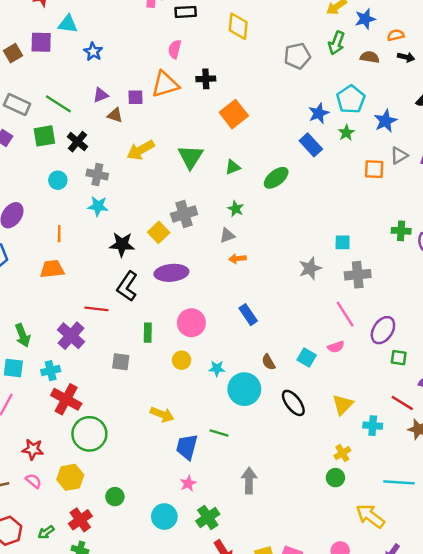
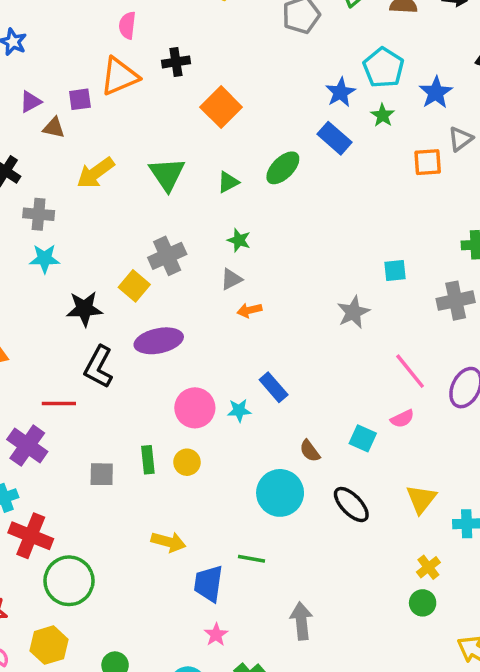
green ellipse: (276, 178) -> (283, 168), moved
gray cross: (358, 275) -> (456, 301), moved
green rectangle: (148, 333) -> (148, 460), moved
cyan star: (217, 368) -> (239, 410), moved

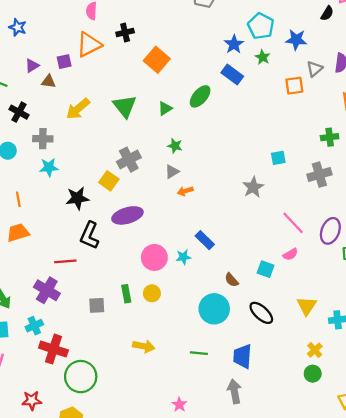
blue star: (436, 93) -> (296, 40), turned -30
blue trapezoid: (209, 583) -> (242, 356), moved

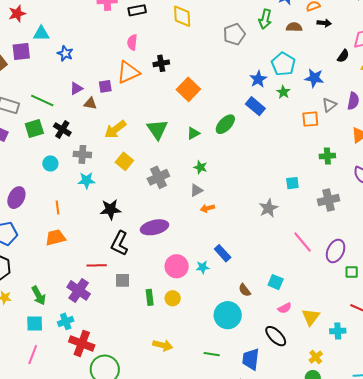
green cross: (330, 137) -> (327, 156), moved
yellow square: (109, 181) -> (124, 161), moved
pink semicircle: (290, 254) -> (285, 308), moved
gray square: (97, 305) -> (123, 280), moved
black ellipse: (261, 313) -> (276, 336), moved

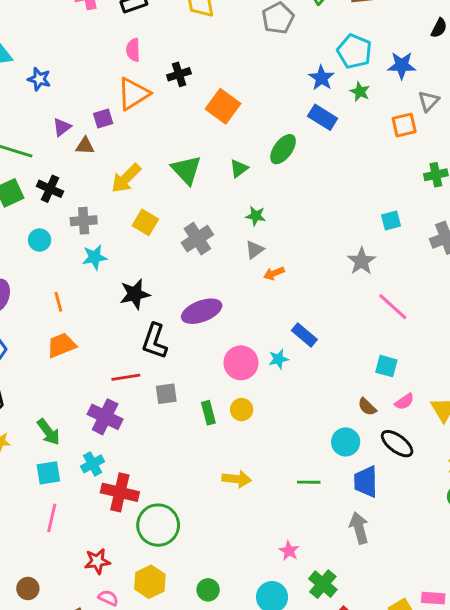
pink line: (303, 242) -> (393, 307), moved
brown semicircle: (245, 290) -> (367, 407), moved
cyan circle: (228, 315) -> (346, 442), moved, size x0.7

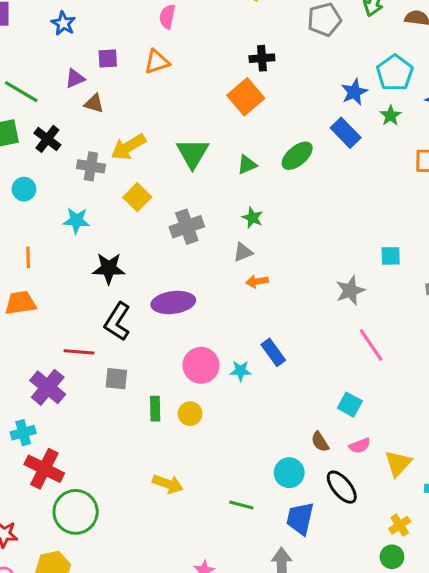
black cross: (179, 74) -> (262, 58), moved
orange triangle: (133, 94) -> (157, 62), size x0.7
purple square: (103, 118) -> (108, 59), moved
gray cross: (84, 221) -> (91, 166), moved

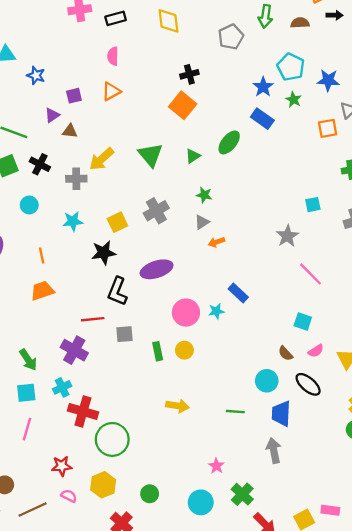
yellow square: (137, 197) -> (117, 222), moved, turned 30

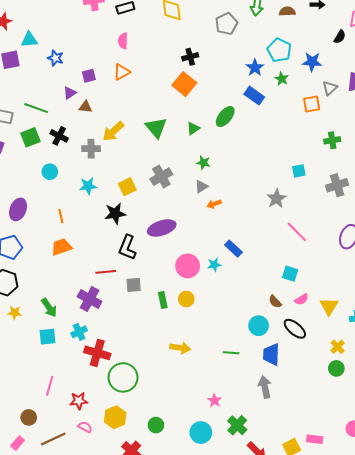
pink line: (27, 429) -> (50, 386), moved

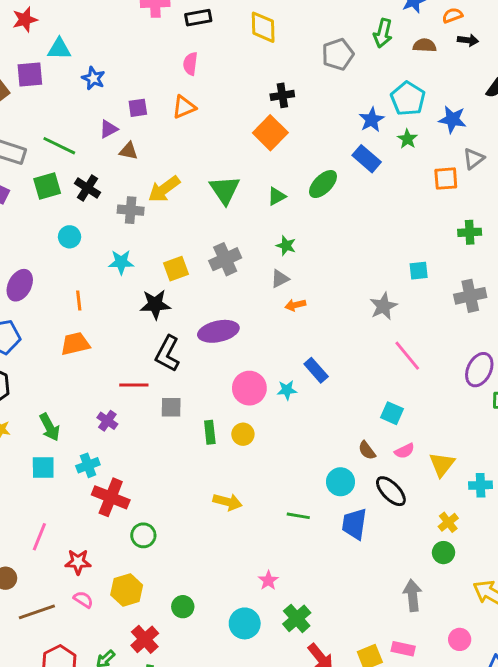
purple cross: (90, 299) -> (107, 421), size x0.6
green circle: (123, 377) -> (143, 535), size x0.6
gray arrow: (265, 387) -> (413, 595), moved

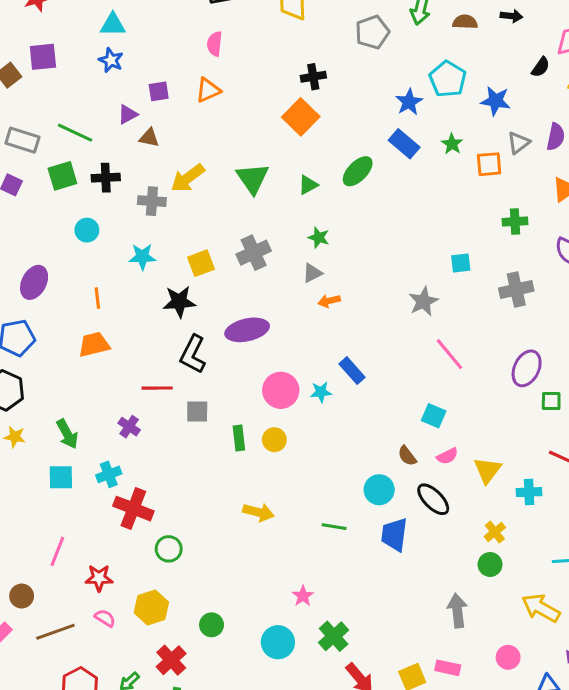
cyan triangle: (59, 49) -> (113, 25), moved
green star: (407, 139) -> (452, 144), moved
black cross: (88, 188) -> (106, 178), turned -35

